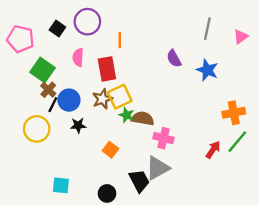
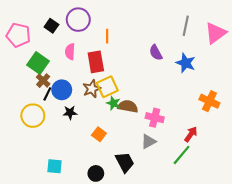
pink triangle: (241, 37) -> (216, 33), size x1.6
orange cross: (234, 113) -> (209, 101), turned 36
pink cross: (163, 138) -> (155, 118), moved
green line: (237, 142) -> (182, 155), moved
gray triangle: (158, 168) -> (149, 141), moved, size x0.7

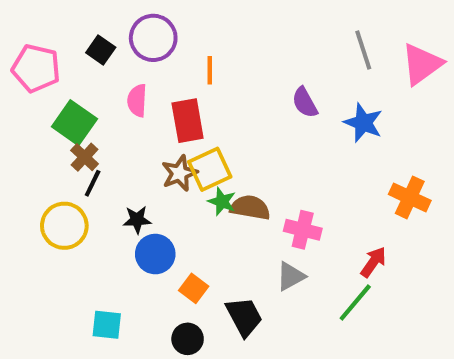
gray line: (186, 26) -> (363, 50), turned -30
blue circle: (62, 90) -> (155, 254), moved
orange square: (99, 134) -> (194, 288), moved

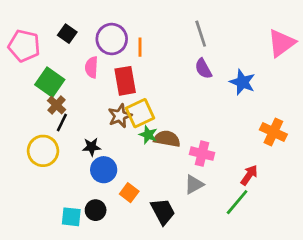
purple circle: (153, 38) -> (112, 39), moved
gray line: (363, 50) -> (201, 34), moved
black circle: (188, 339) -> (96, 210), moved

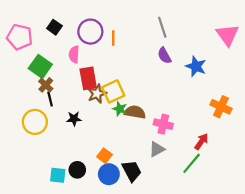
pink triangle: (281, 43) -> (228, 35), turned -30
red rectangle: (125, 81) -> (88, 78), moved
black line: (62, 123) -> (50, 99), turned -40
blue circle: (104, 170) -> (109, 174), moved

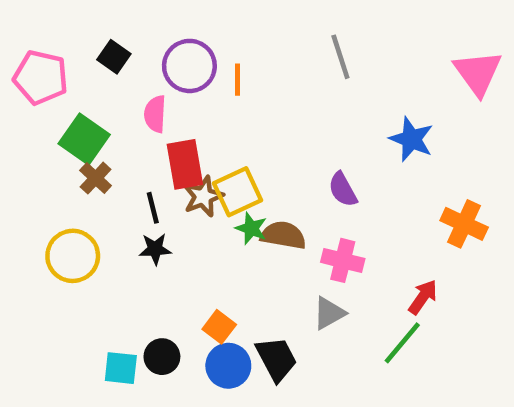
purple semicircle: (164, 56) -> (343, 190), moved
black line: (50, 99) -> (153, 208), moved

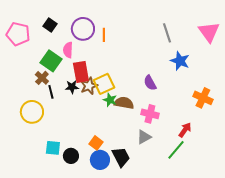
gray line: (340, 57) -> (167, 33), moved
green square: (84, 139) -> (51, 61), moved
black line: (153, 208) -> (51, 92), moved
black star: (155, 249) -> (72, 87), moved
cyan square: (121, 368) -> (53, 148), moved

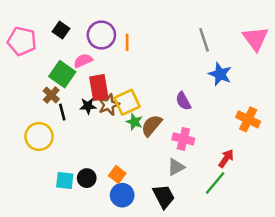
pink semicircle: (68, 50) -> (83, 61), turned 63
brown semicircle: (124, 103) -> (152, 125), turned -60
black circle: (71, 156) -> (87, 178), moved
black trapezoid: (121, 157) -> (164, 196), moved

